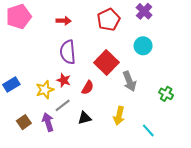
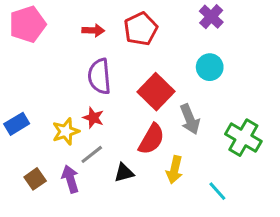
red pentagon: (109, 20) -> (141, 29), moved
red semicircle: (88, 88) -> (151, 139), moved, size x1.5
green cross: (166, 94) -> (243, 138), size x1.6

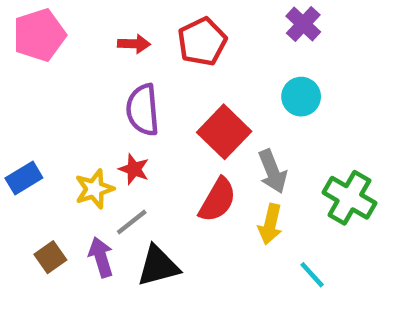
yellow arrow: (174, 170) -> (270, 224), moved
black triangle: (124, 173) -> (158, 266), moved, size x1.5

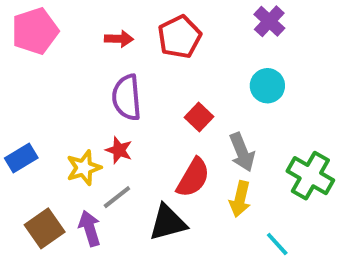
red square: (224, 132) -> (199, 117), size x0.6
brown square: (50, 257) -> (45, 228), size x1.4
black triangle: (158, 266) -> (168, 222), moved

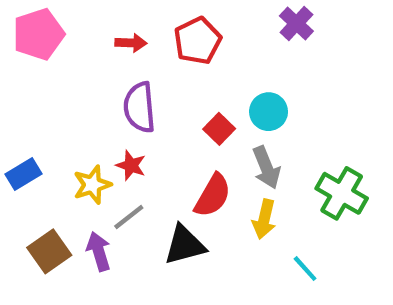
cyan circle: (267, 86) -> (269, 112), moved

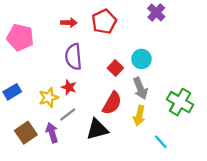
pink pentagon: (38, 34) -> (20, 37), moved, turned 30

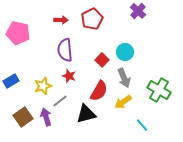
red star: (69, 87) -> (69, 76), moved
yellow arrow: (139, 116) -> (123, 102), turned 42

